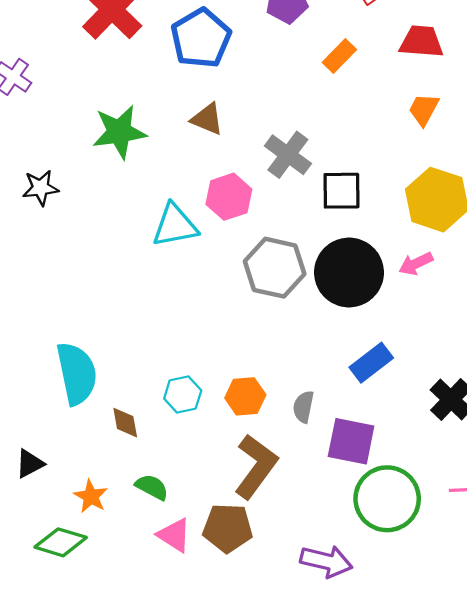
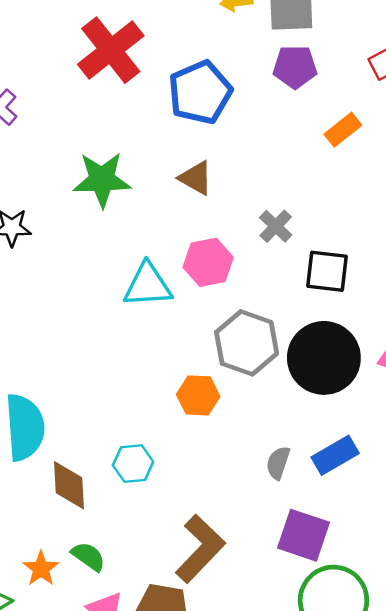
gray cross: (288, 155) -> (276, 226), size x0.7
orange hexagon: (245, 396) -> (198, 395), moved
gray semicircle: (303, 407) -> (278, 463), moved
brown diamond: (125, 423) -> (69, 485), size x1.4
orange star: (91, 496) -> (41, 569), moved

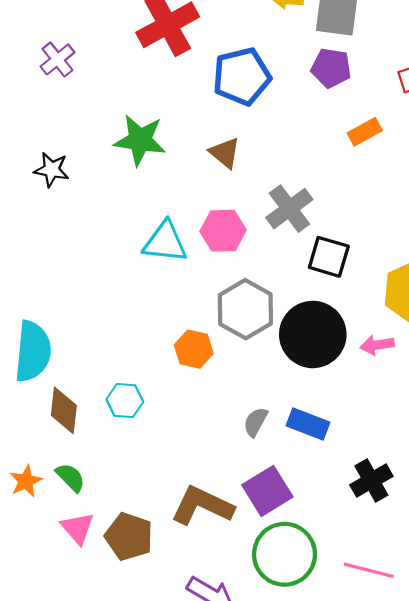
gray cross: (276, 226) -> (289, 209), size x1.5
blue rectangle: (335, 455) -> (308, 424), turned 42
purple square: (303, 535) -> (267, 491), turned 30
brown L-shape: (200, 549) -> (202, 506), moved, turned -118

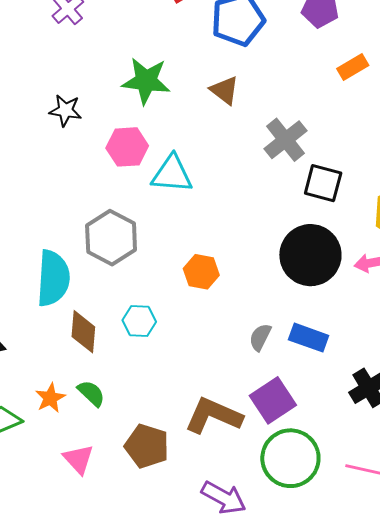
pink hexagon: (223, 231) -> (127, 147), moved
gray hexagon: (245, 309) -> (111, 238), moved
pink triangle: (78, 528) -> (78, 459), moved

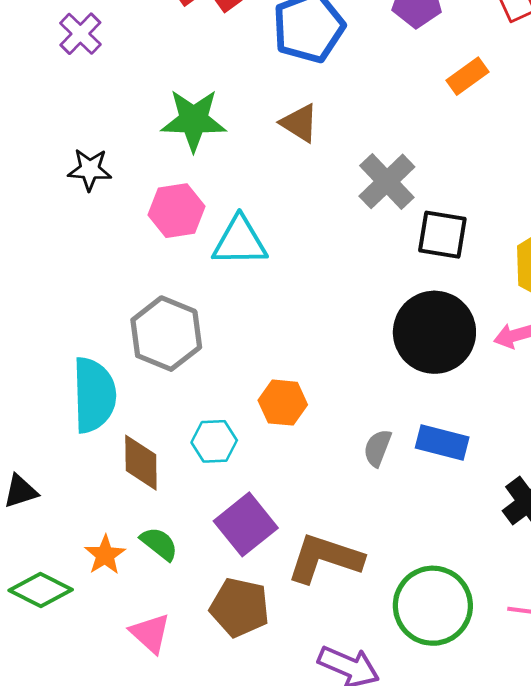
orange hexagon: (201, 272) -> (283, 403), moved
purple square: (273, 400) -> (246, 524), moved

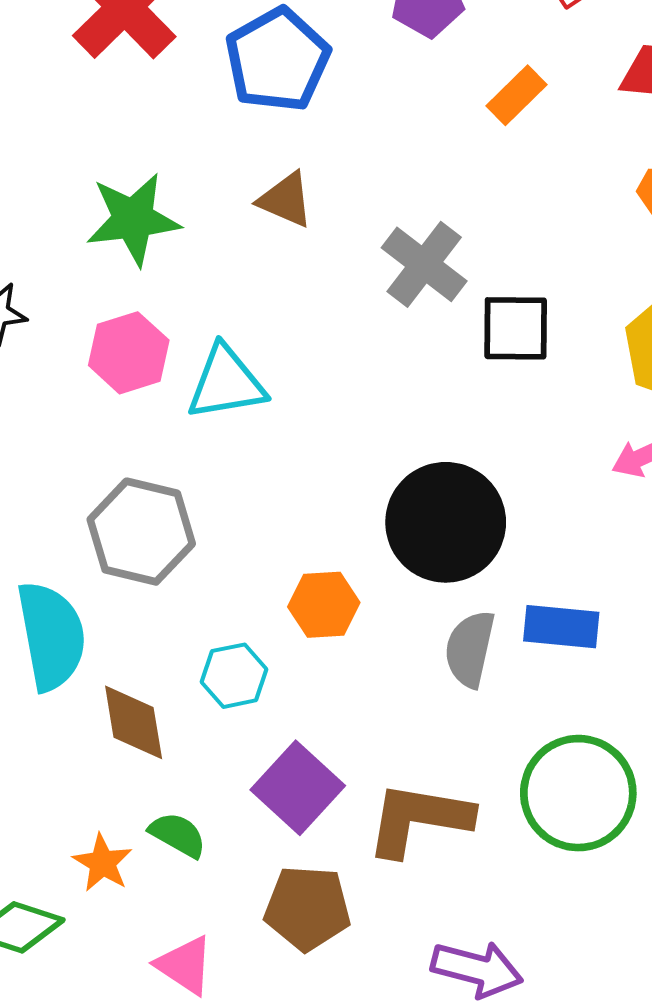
black circle: (434, 332) -> (446, 522), moved
gray semicircle: (378, 448) -> (470, 649), size x1.4
green circle: (433, 606) -> (578, 793), moved

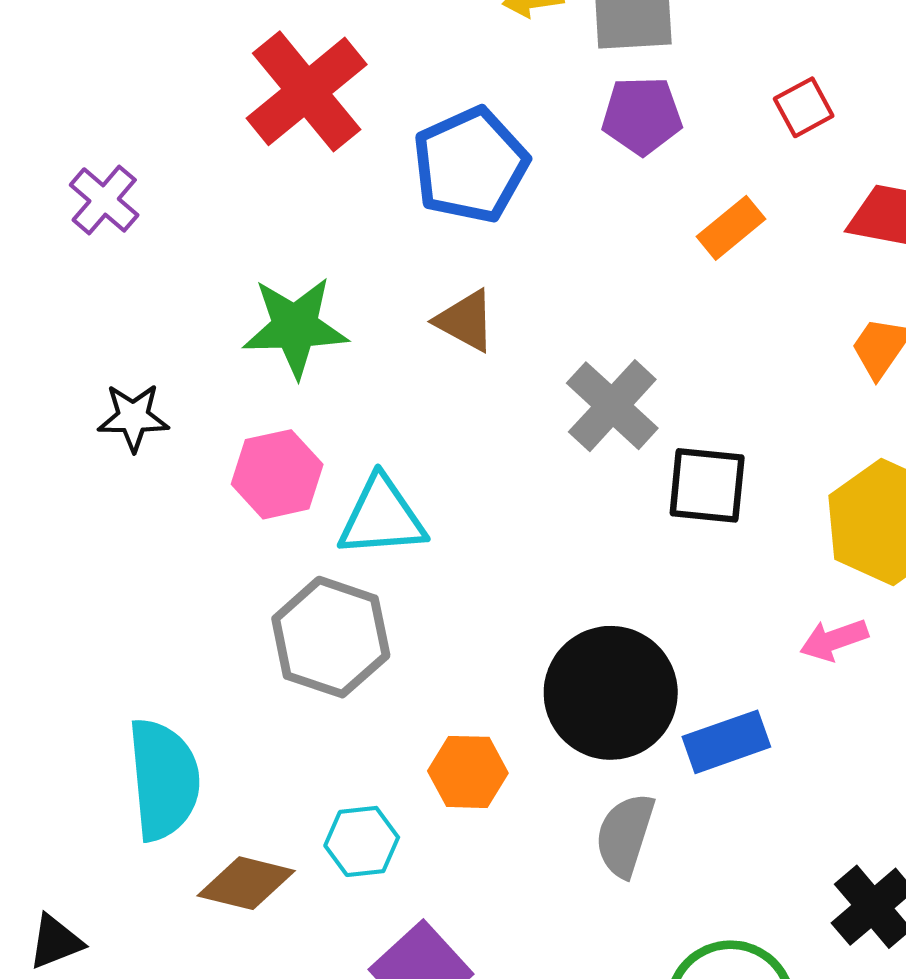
gray hexagon: (141, 532) -> (331, 637), moved
blue rectangle: (561, 627) -> (726, 742), moved, turned -30
brown diamond: (134, 722) -> (246, 883), turned -72

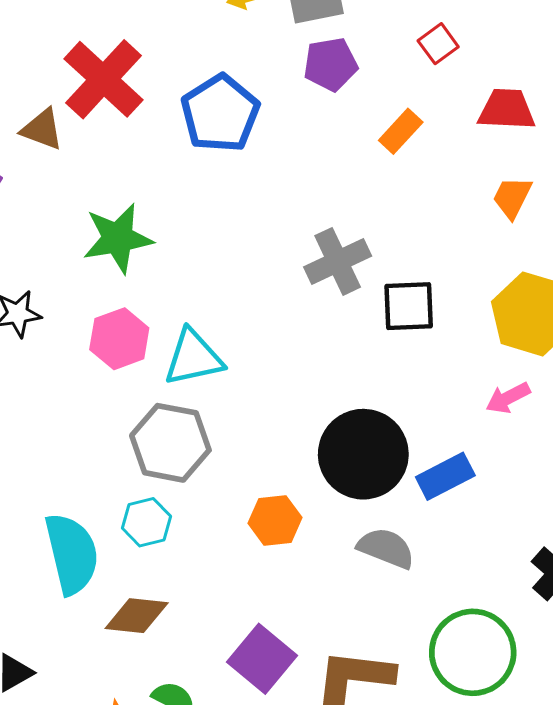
brown triangle: (466, 321) -> (42, 129), moved
gray cross: (612, 406) -> (338, 261), turned 30
gray semicircle: (625, 835) -> (386, 548), turned 102
cyan hexagon: (362, 841) -> (146, 522), moved

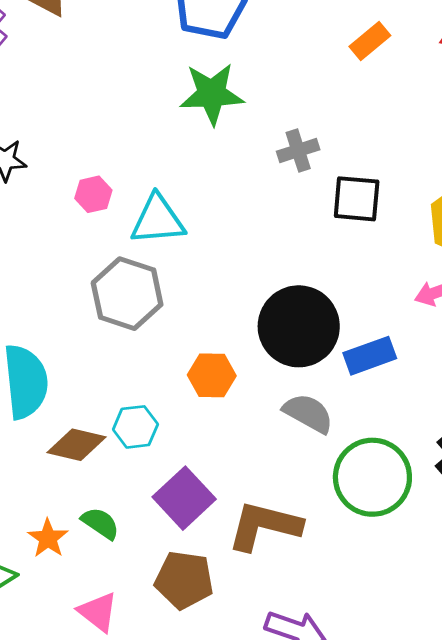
green star: (118, 238) -> (212, 94), moved
gray cross: (338, 261) -> (298, 150), size x0.7
pink hexagon: (119, 339) -> (93, 194), size x0.7
cyan hexagon: (146, 522) -> (135, 427), moved
green circle: (473, 652) -> (372, 477), moved

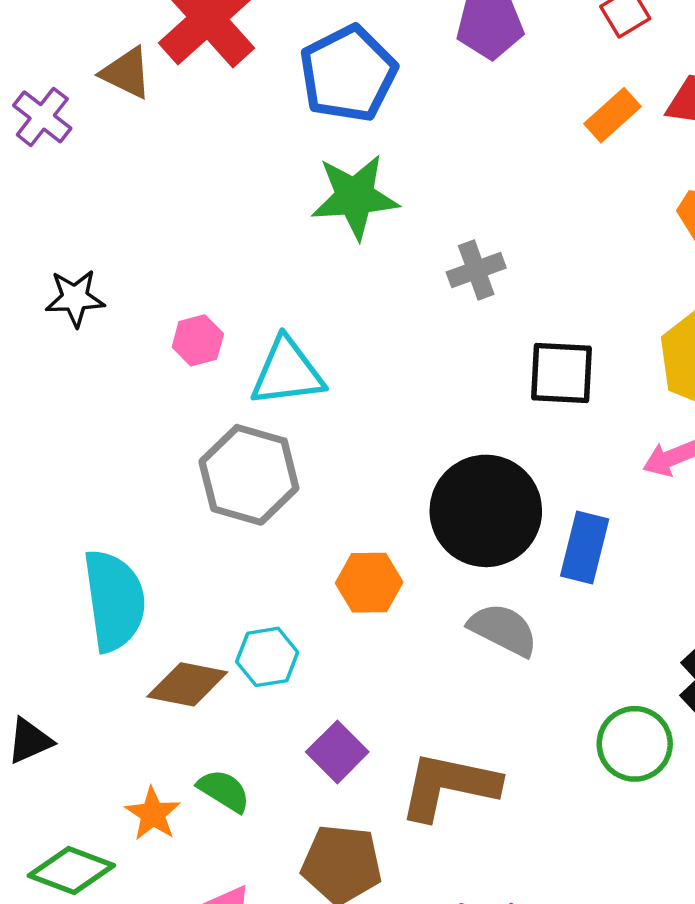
orange rectangle: (370, 41) -> (613, 115), moved
black square: (357, 199) -> (562, 373), moved
blue rectangle: (370, 356) -> (585, 548), turned -54
green circle: (372, 477) -> (635, 744), moved, size x0.7
purple square: (184, 498) -> (337, 752), size x0.7

